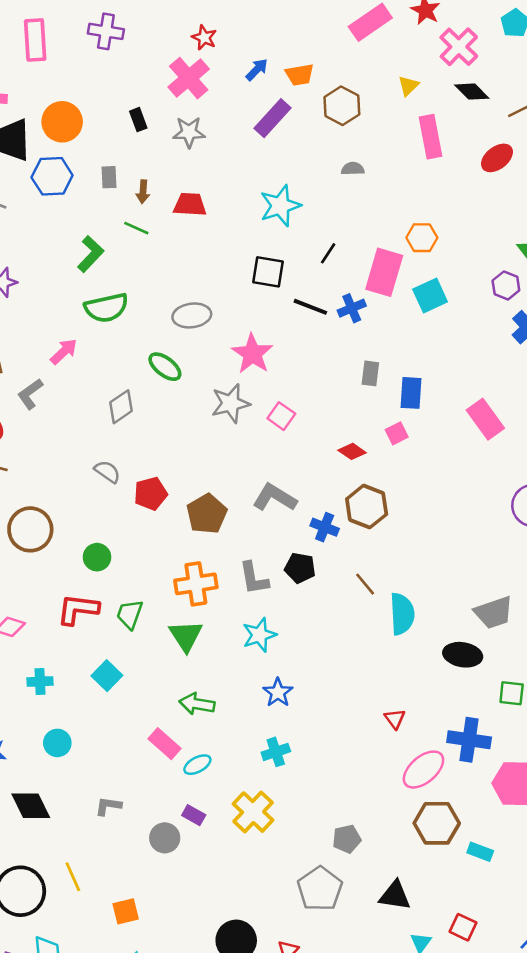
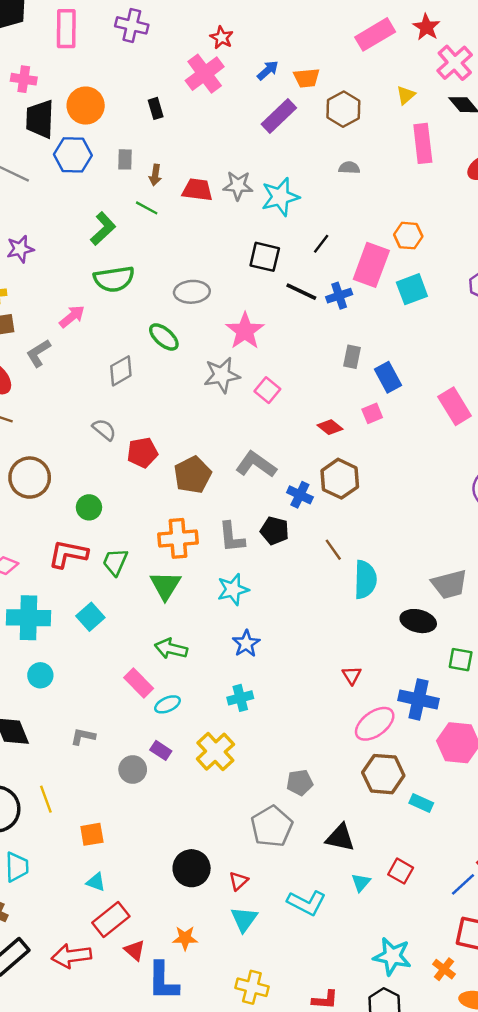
gray star: (189, 132) -> (238, 186), moved
blue rectangle: (411, 393) -> (388, 377), turned -36
cyan cross: (40, 681) -> (28, 618), size x1.8

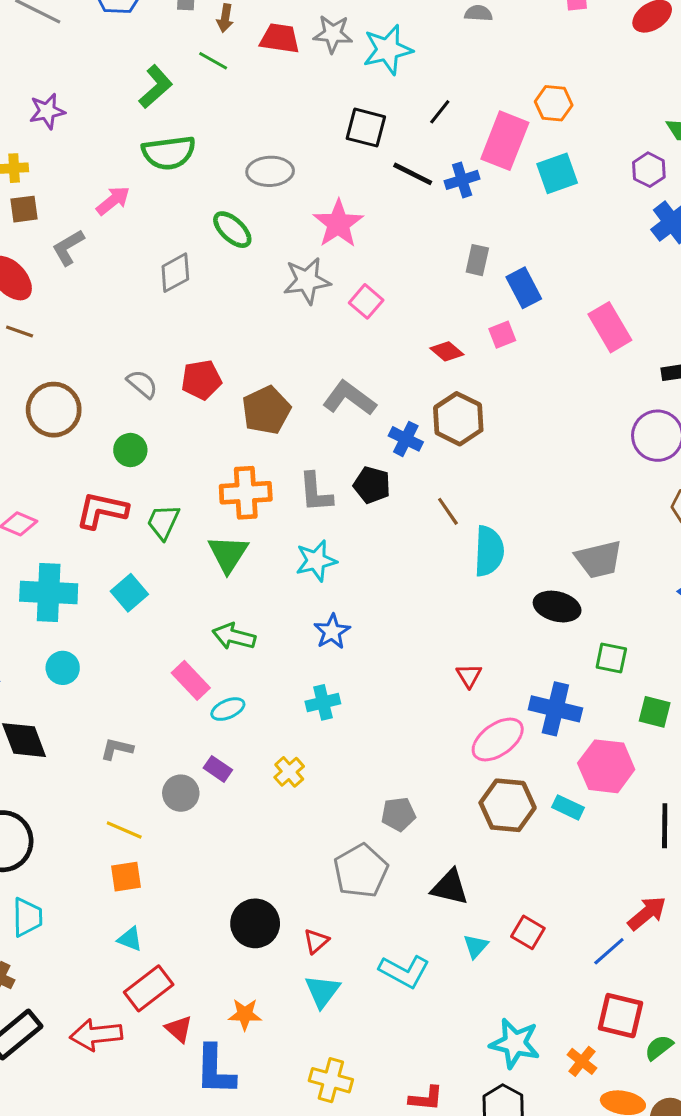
gray semicircle: (104, 430) -> (142, 384), moved
yellow cross: (215, 752) -> (289, 772), size x0.6
yellow line: (46, 799) -> (124, 830), moved, turned -48
cyan rectangle: (421, 803) -> (568, 807), moved

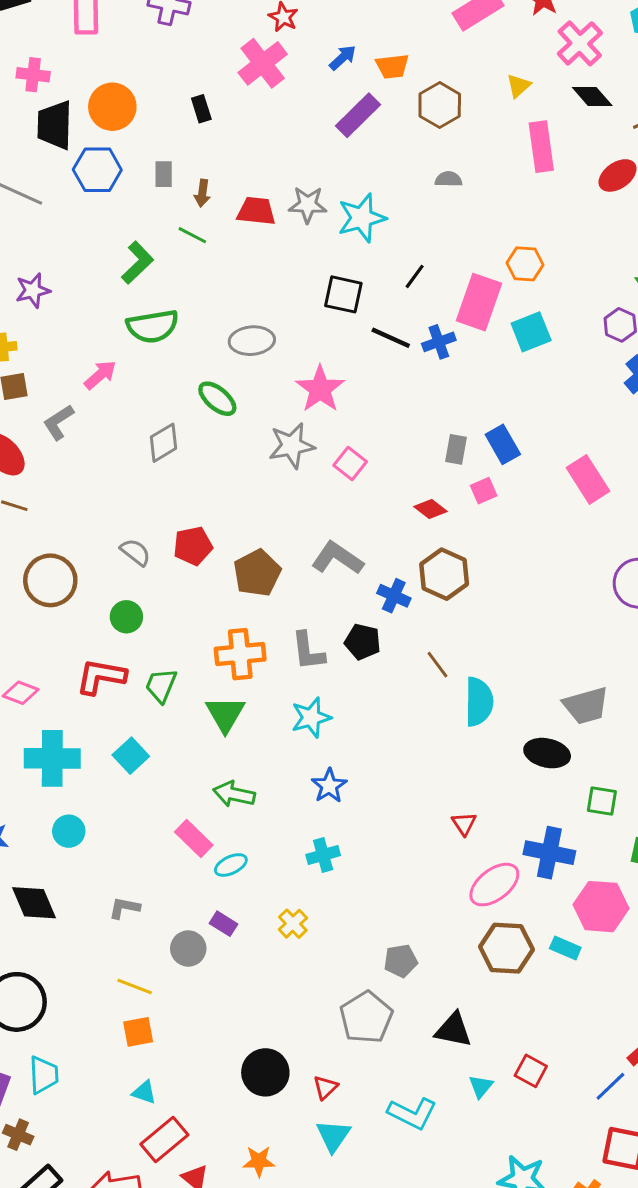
gray rectangle: (477, 260) -> (456, 449), moved

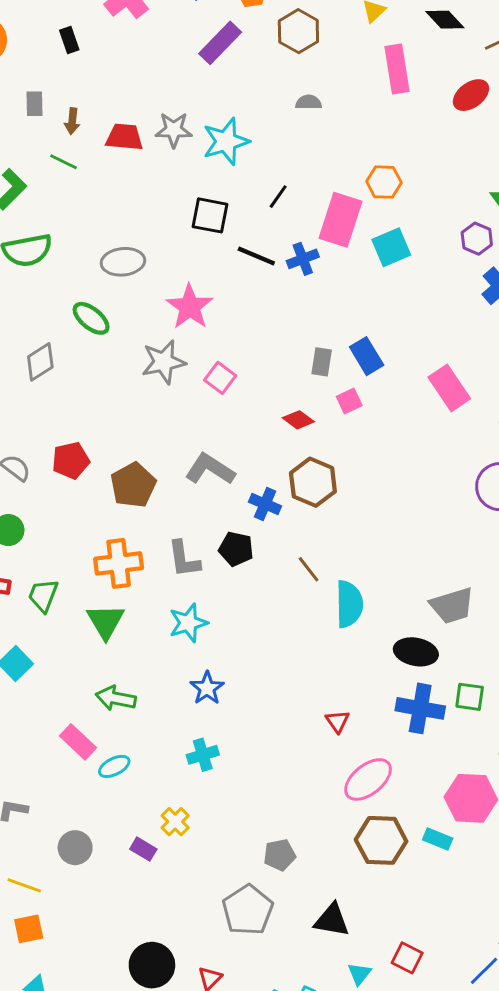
blue cross: (549, 853) -> (420, 708), moved
purple rectangle: (224, 924) -> (143, 849), moved

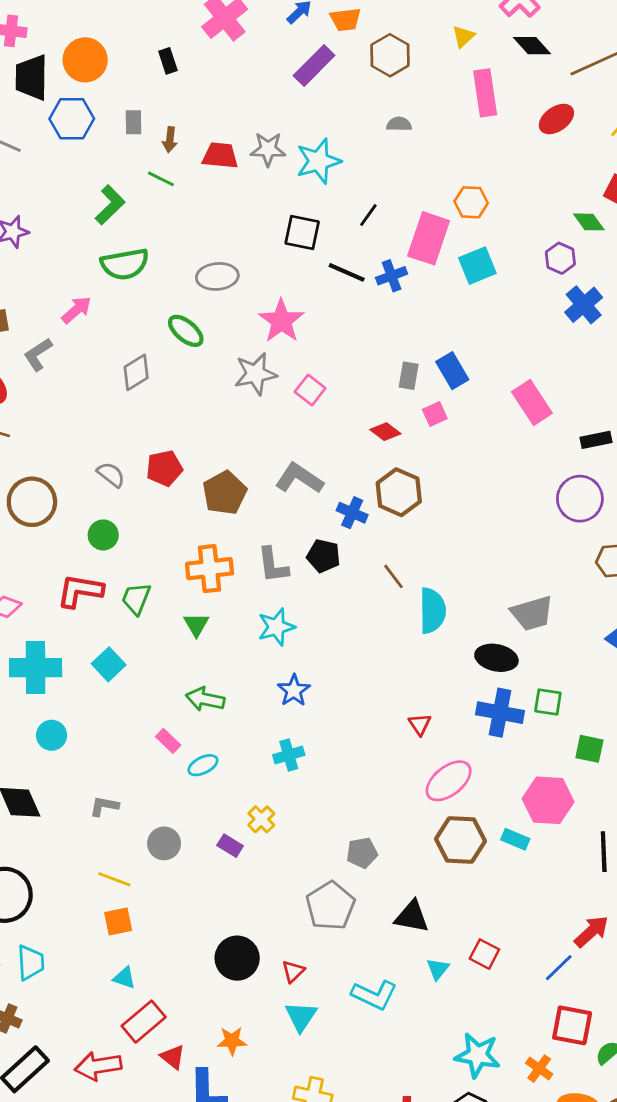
green triangle: (106, 621) -> (196, 625), size x0.7
pink rectangle: (78, 742) -> (168, 741), size x0.7

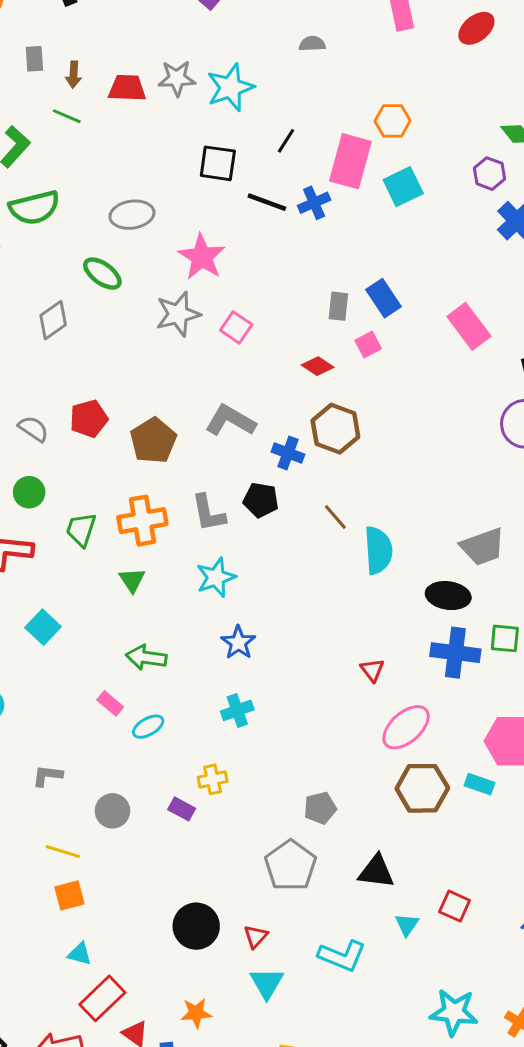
green trapezoid: (136, 599) -> (81, 529), moved
yellow cross: (261, 819) -> (213, 779), turned 36

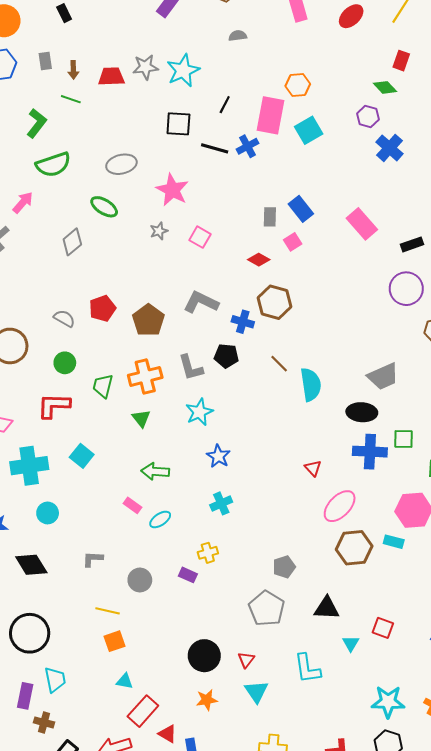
gray star: (178, 314) -> (159, 231), size x0.6
cyan L-shape: (342, 956) -> (307, 669), turned 64
orange star: (196, 1013) -> (207, 700), moved

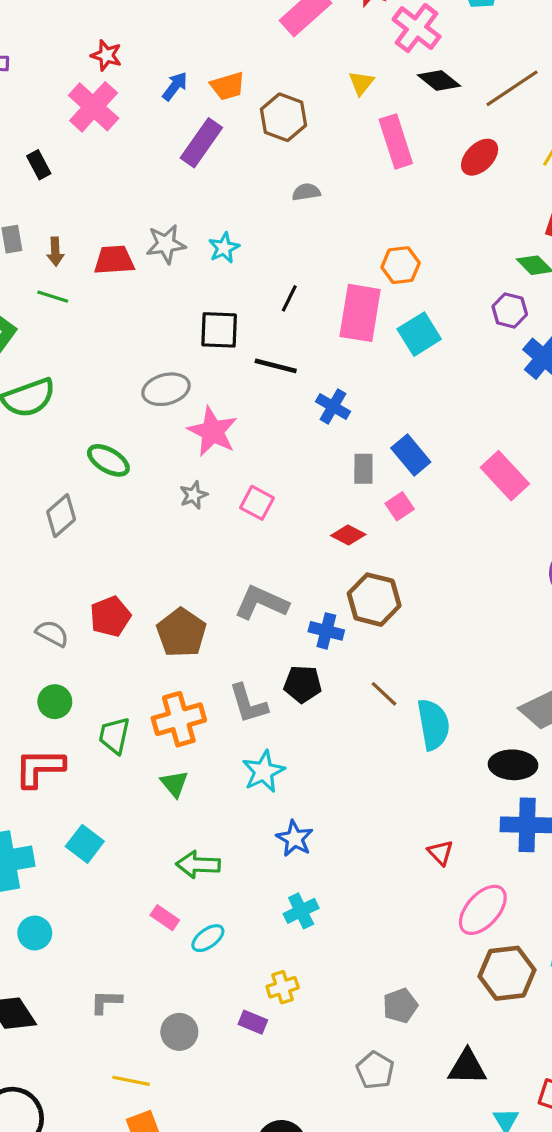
cyan star: (183, 71) -> (224, 248), size x0.6
blue cross: (248, 146) -> (333, 406), moved, turned -30
gray ellipse: (121, 164) -> (166, 389), moved
gray pentagon: (267, 608) -> (375, 1070), size x0.7

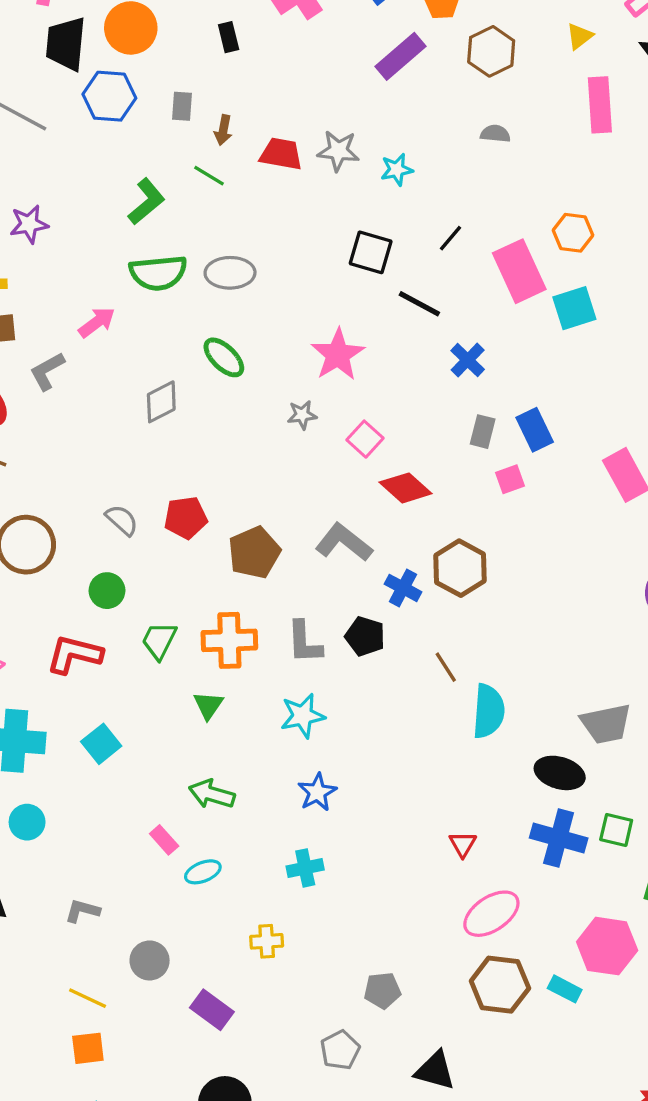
pink rectangle: (360, 313) -> (519, 271), turned -48
gray ellipse: (166, 389) -> (230, 273), moved
red diamond: (348, 535) -> (406, 488), moved, size x1.4
purple rectangle: (253, 1022) -> (212, 1010), moved, size x1.4

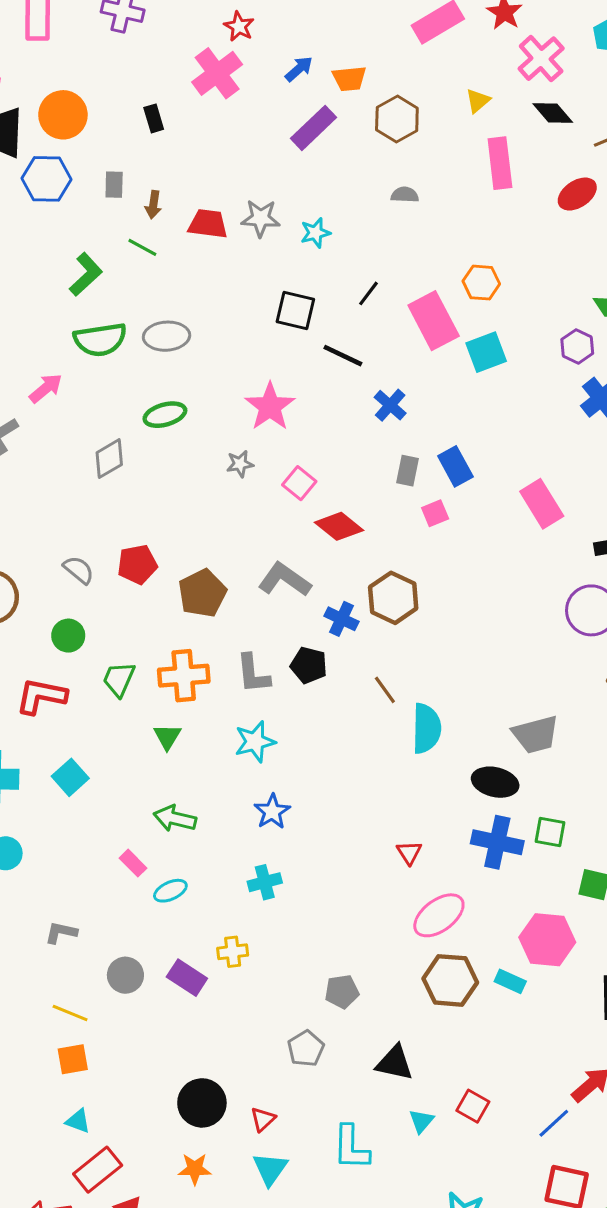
green ellipse: (224, 357) -> (165, 415), turned -57
purple rectangle: (212, 1010) -> (187, 978), moved

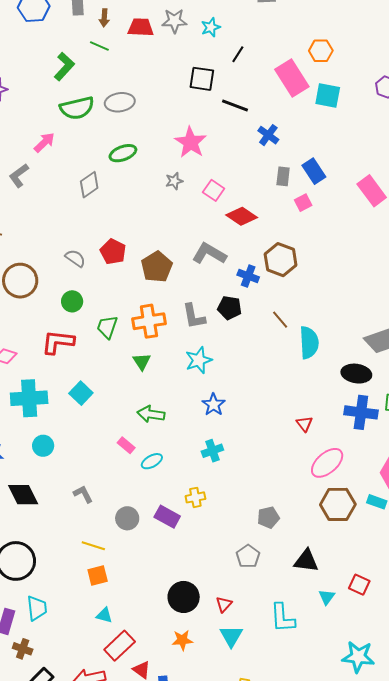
black line: (368, 293) -> (238, 54), moved
cyan square: (486, 352) -> (328, 96), turned 36
red pentagon: (137, 564) -> (113, 252), turned -30
gray L-shape: (61, 933) -> (83, 494), turned 55

